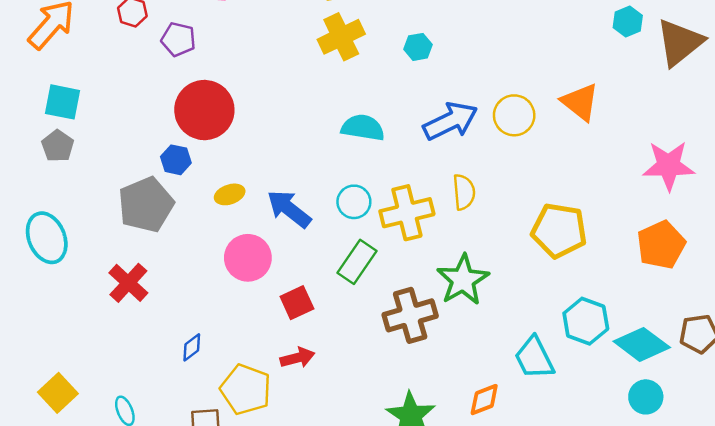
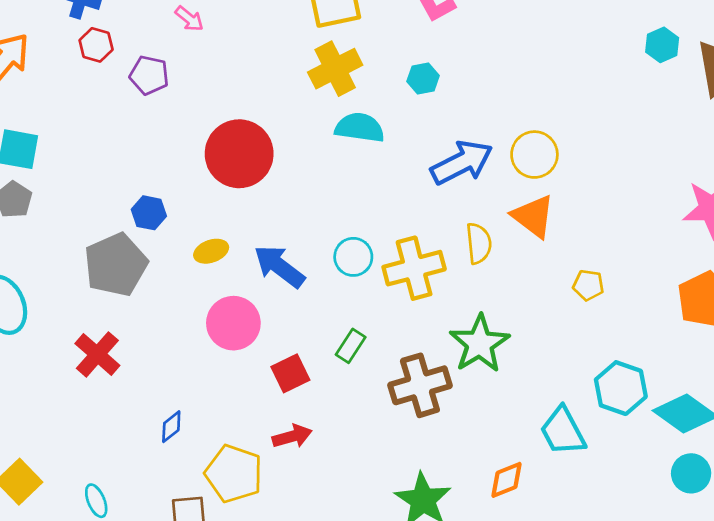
orange triangle: (580, 102) -> (533, 216), moved
red circle: (204, 110) -> (239, 154), moved
cyan semicircle: (363, 128) -> (360, 128), moved
yellow pentagon: (559, 230) -> (588, 285), size x0.5
green rectangle: (357, 262) -> (351, 346), moved, size x0.7

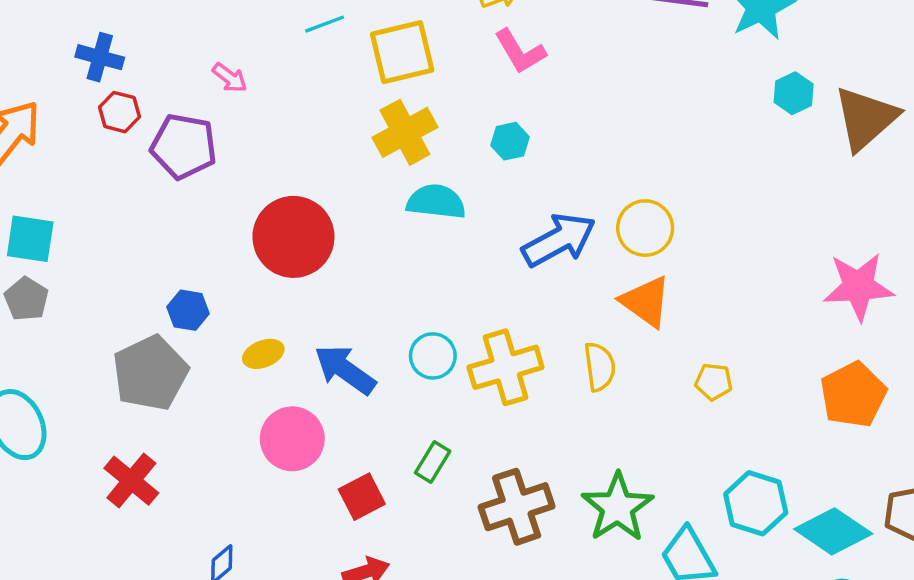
purple pentagon: (149, 75) -> (184, 146), size x1.4
yellow semicircle: (479, 243) -> (600, 367), moved
green star: (480, 344) -> (618, 507), moved

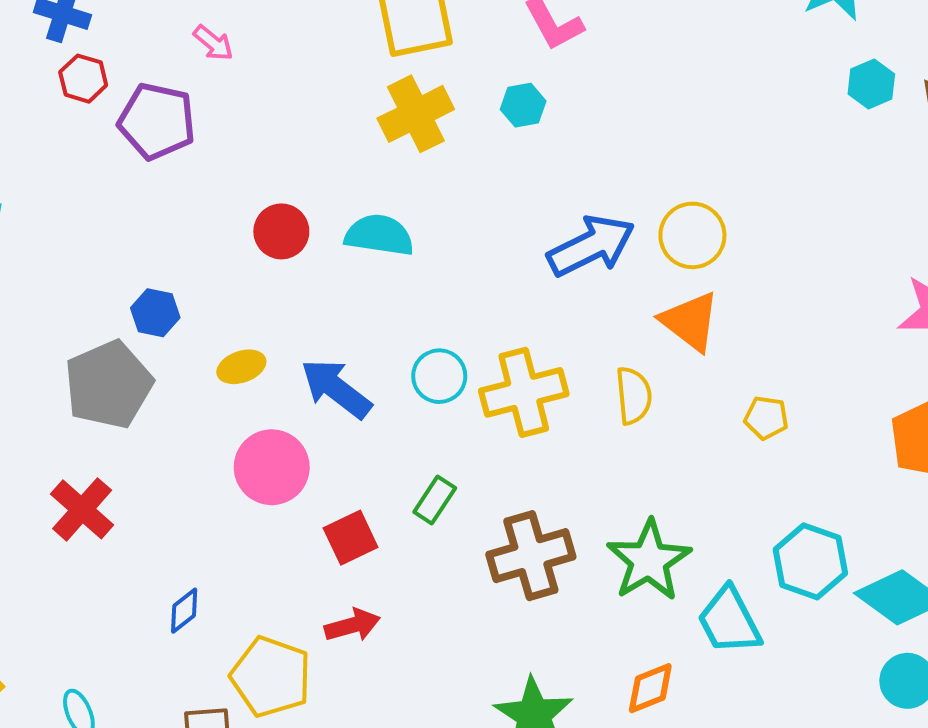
cyan hexagon: (510, 141) -> (523, 105), moved
cyan semicircle: (436, 202) -> (379, 235), moved
red circle: (293, 237) -> (281, 231), size x0.6

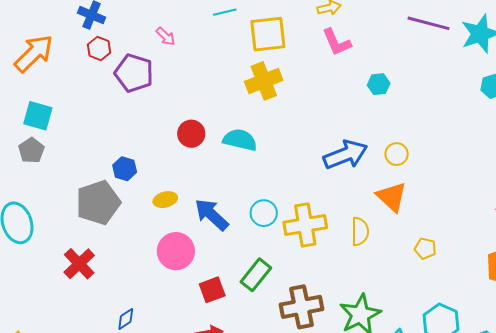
cyan hexagon: (523, 105) -> (379, 84), moved
yellow circle: (692, 235) -> (397, 154), size x0.7
green rectangle: (435, 500) -> (256, 275), size x1.4

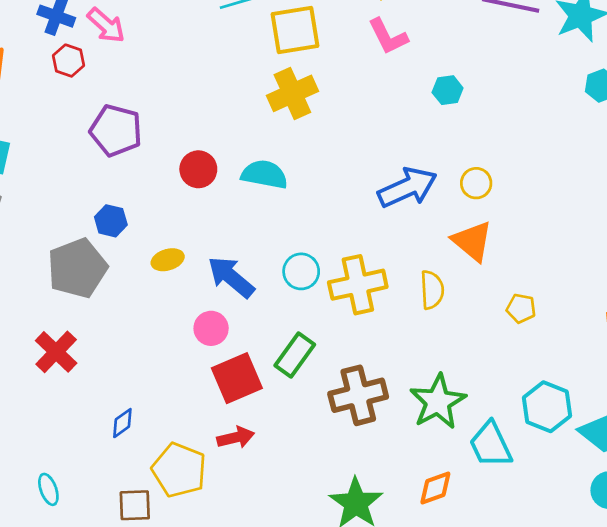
pink arrow: (166, 36) -> (106, 25), moved, size x1.4
purple pentagon: (134, 73) -> (116, 130), moved
pink circle: (176, 251) -> (211, 328), moved, size x0.7
red square: (212, 290) -> (237, 378), size x1.4

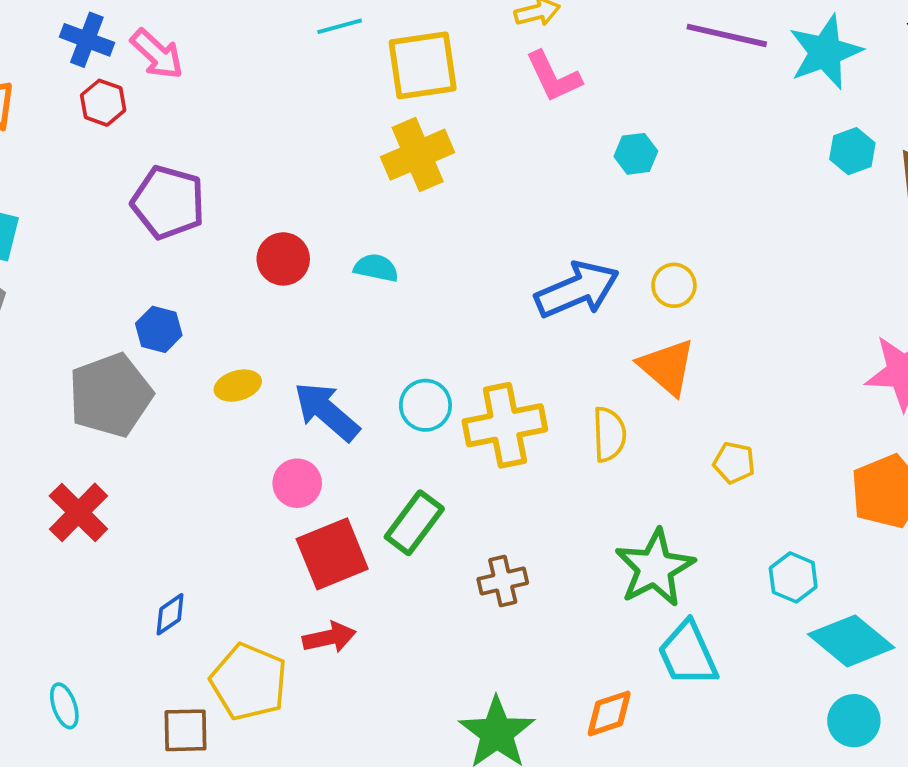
cyan semicircle: (264, 174) -> (376, 268), size x0.7
brown cross: (358, 395) -> (503, 581), size x0.6
green star: (438, 402) -> (655, 568), moved
cyan hexagon: (547, 407) -> (793, 577), moved, size x0.7

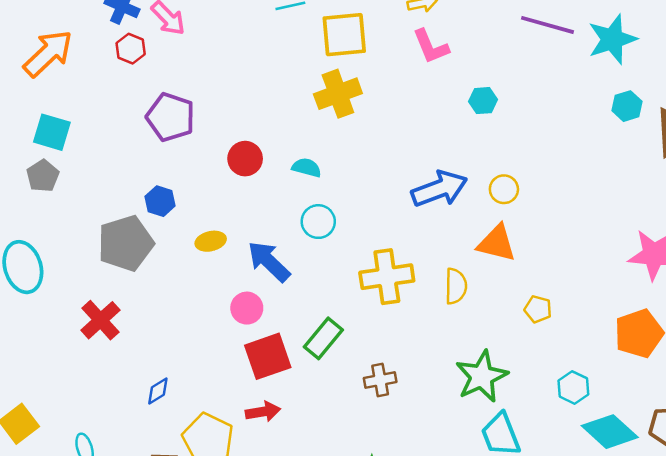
orange triangle: (667, 367) -> (497, 243), turned -30
cyan circle: (425, 405) -> (318, 222), moved

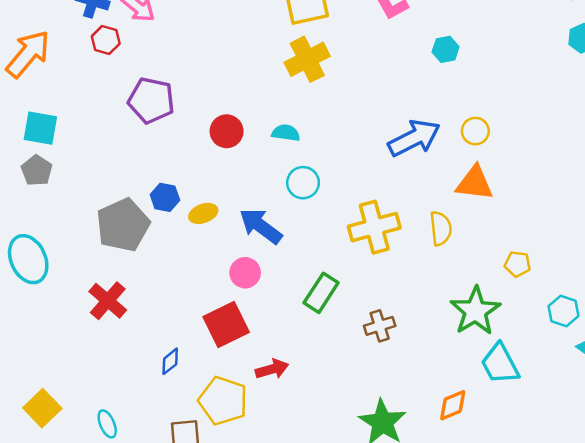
blue hexagon: (160, 201) -> (165, 197), moved
yellow pentagon: (538, 309) -> (518, 264), moved
red square: (268, 356) -> (226, 324), moved

